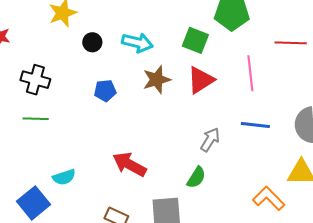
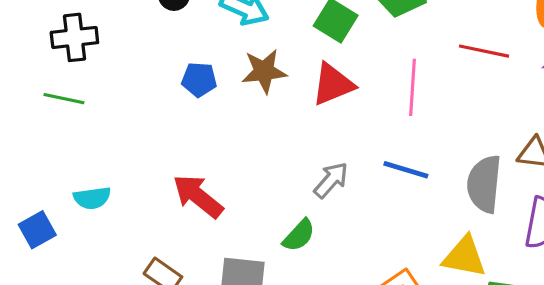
black cross: (35, 80) -> (74, 37), turned -32
blue pentagon: (105, 91) -> (199, 80), moved
blue square: (33, 203) -> (37, 230), size x0.7

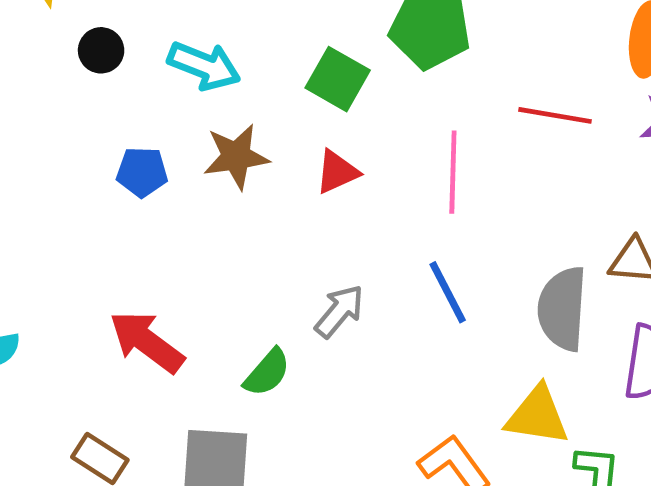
red triangle: (333, 84) -> (337, 172), size x0.7
blue line: (406, 170) -> (448, 292), turned 48
green semicircle: (299, 235) -> (267, 373), moved

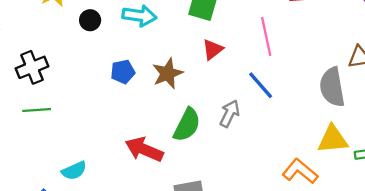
brown star: (236, 157) -> (168, 73), moved
blue line: (448, 292) -> (261, 85), moved
green semicircle: (267, 373) -> (187, 125), moved, size x1.4

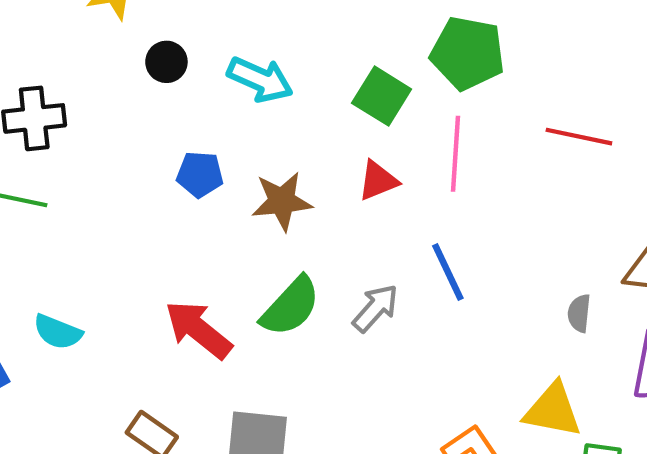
pink line: (266, 36) -> (456, 154), moved
gray semicircle: (332, 87) -> (579, 313), size x0.5
cyan semicircle: (74, 171) -> (58, 332), turned 30

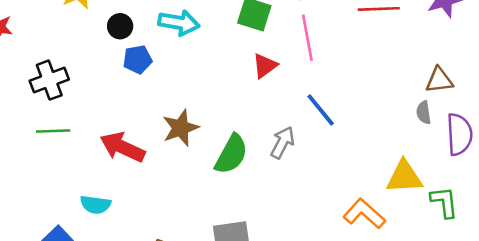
blue pentagon: (200, 174) -> (138, 60), moved
brown star: (282, 201) -> (181, 128), moved
gray semicircle: (579, 313) -> (424, 113), moved
red arrow: (198, 330) -> (122, 147), moved

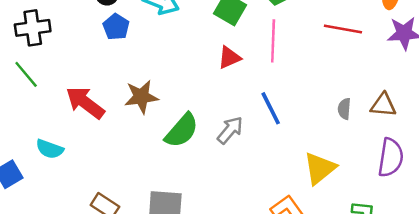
blue pentagon: (138, 60) -> (116, 27), turned 30
gray semicircle: (424, 113) -> (344, 109), moved
green line: (53, 131) -> (26, 74), turned 40
yellow triangle: (404, 177) -> (320, 168), moved, turned -48

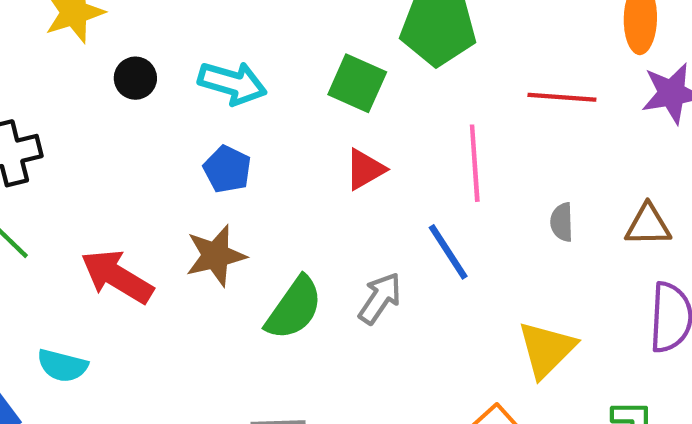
blue pentagon: (116, 27) -> (227, 169), moved
pink line: (273, 41) -> (475, 163), moved
gray semicircle: (344, 109) -> (562, 222), moved

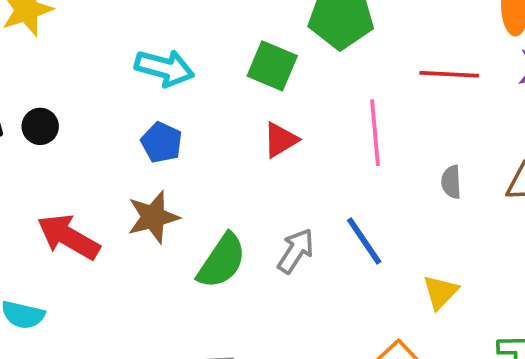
black circle: (135, 78) -> (40, 126), moved
blue line: (448, 252) -> (364, 241), moved
yellow triangle: (547, 349) -> (440, 292), size x0.7

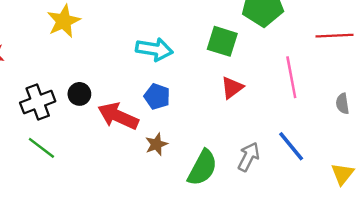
brown star: (153, 217) -> (156, 144), size x0.7
red arrow: (68, 237) -> (118, 116), moved

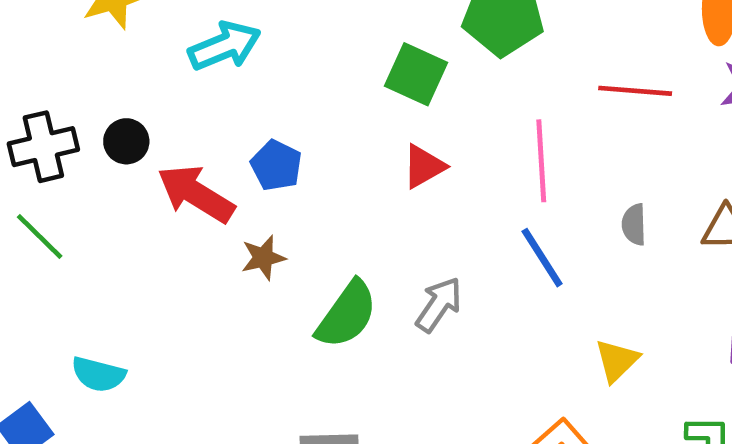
cyan arrow: (154, 49) -> (225, 46), moved, turned -39
blue line: (291, 146) -> (542, 258), moved

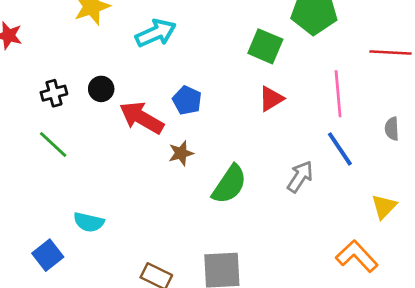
black cross: (43, 147) -> (54, 93), size x0.7
gray arrow: (439, 305) -> (300, 177), moved

